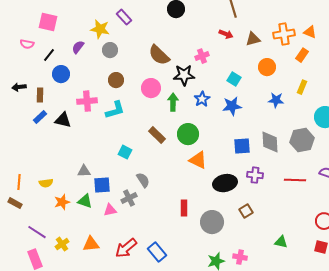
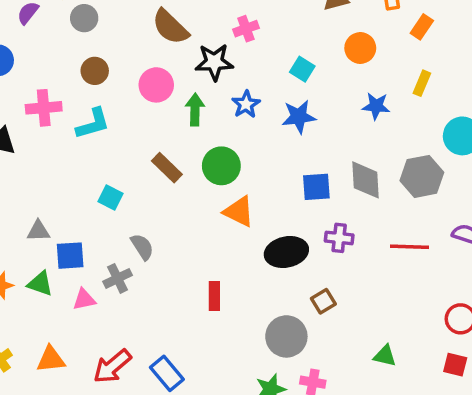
gray circle: (212, 222) -> (286, 336), moved

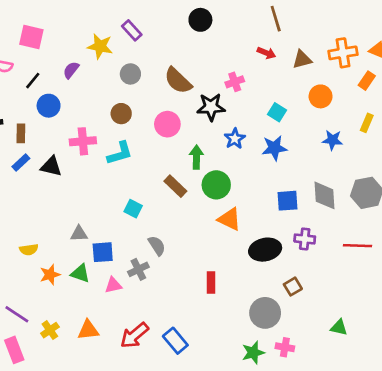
gray circle: (84, 18) -> (130, 74), moved
green arrow: (195, 110) -> (196, 157), moved

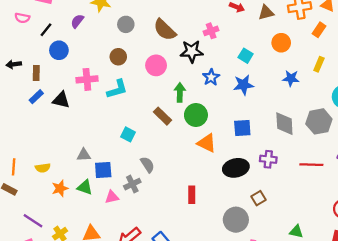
blue square: (288, 201) -> (242, 128), moved

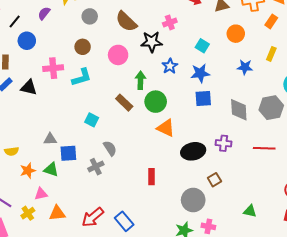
blue square: (242, 128) -> (203, 99), moved
pink triangle: (112, 197) -> (41, 194), moved

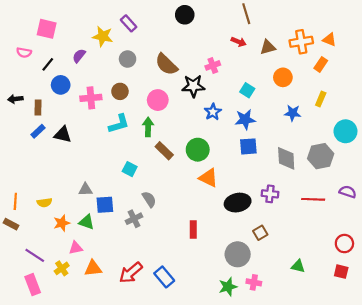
pink cross: (53, 68) -> (91, 98), moved
green arrow: (140, 80) -> (148, 127), moved

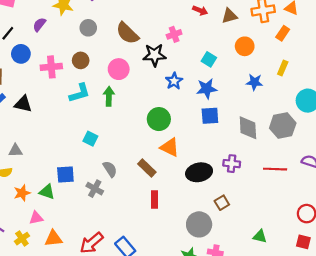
brown rectangle: (164, 151) -> (147, 168), moved
gray triangle: (85, 190) -> (15, 151), moved
gray cross: (134, 219) -> (95, 189), turned -35

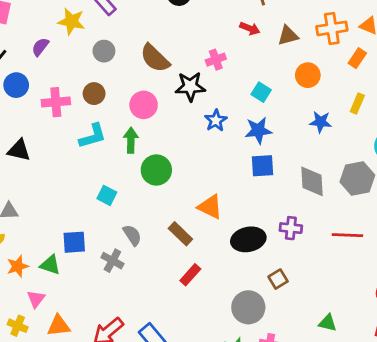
green circle: (159, 119) -> (156, 170), moved
red rectangle: (155, 199) -> (190, 275), turned 42
pink triangle: (36, 218) -> (36, 299), turned -40
yellow cross: (22, 239) -> (18, 326), turned -32

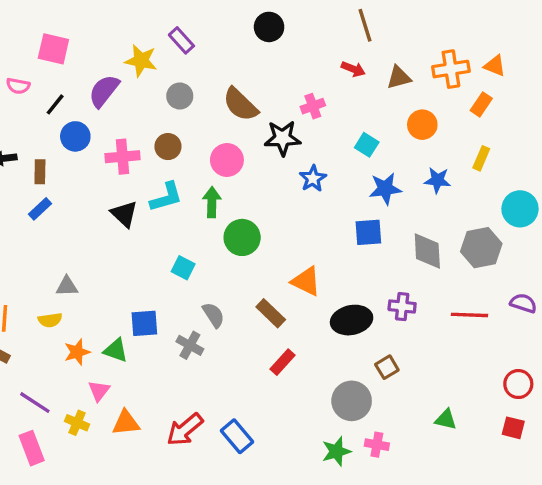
purple semicircle: (40, 47) -> (104, 91), size x1.5
blue star: (258, 130) -> (385, 189), moved
black triangle: (19, 150) -> (124, 214), moved, turned 30

